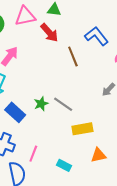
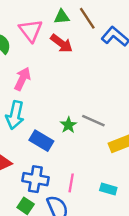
pink triangle: (25, 16) -> (31, 30), turned -45
brown line: (73, 56) -> (87, 18), moved

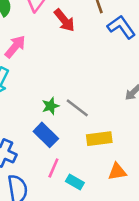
blue rectangle: (41, 141) -> (46, 135), moved
pink line: (71, 183) -> (53, 168), moved

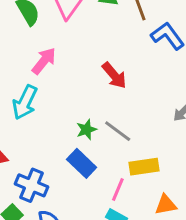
red arrow: (64, 20) -> (114, 75), moved
pink line: (53, 168) -> (118, 189), moved

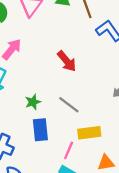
green star: (86, 129) -> (33, 102), moved
blue rectangle: (82, 163) -> (40, 130), turned 40

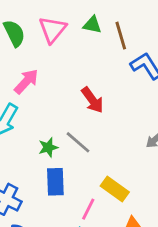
gray line: (69, 105) -> (78, 142), moved
yellow rectangle: (89, 133) -> (115, 189), turned 40

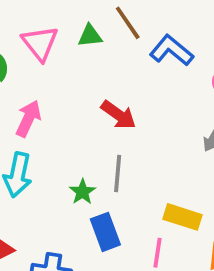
green triangle: (92, 25) -> (90, 36), moved
gray line: (78, 142) -> (118, 174), turned 72

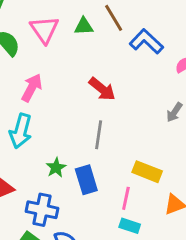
green star: (82, 192) -> (56, 168), moved

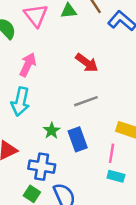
gray line: (99, 135) -> (86, 101), turned 65

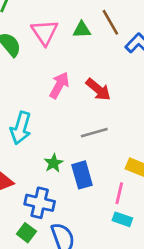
pink arrow: (28, 65) -> (59, 85), moved

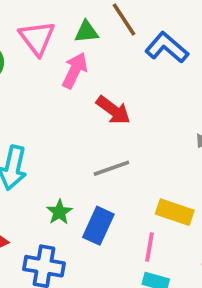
pink arrow: (59, 85) -> (75, 70), moved
blue rectangle: (82, 175) -> (98, 226), turned 44

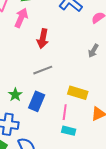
red arrow: (113, 110) -> (43, 39), turned 66

